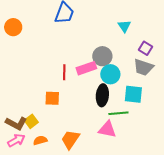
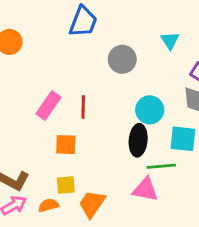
gray circle: (102, 56) -> (122, 59), moved
pink rectangle: (86, 68) -> (48, 106), moved, turned -36
yellow square: (31, 121) -> (66, 185), moved, turned 32

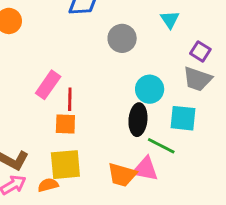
red line: (83, 107) -> (70, 99), moved
green line: (161, 166) -> (161, 146), turned 32
yellow square: (66, 185) -> (65, 165), size x1.6
orange trapezoid: (92, 204) -> (122, 175), moved, turned -108

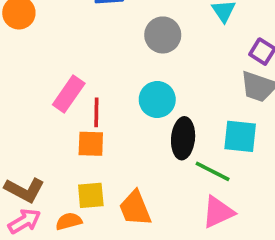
cyan circle: (150, 89) -> (157, 100), moved
yellow square: (65, 165) -> (91, 195), size x0.7
pink triangle: (145, 169) -> (218, 212), moved, turned -36
orange trapezoid: (122, 175) -> (135, 208), moved, turned 52

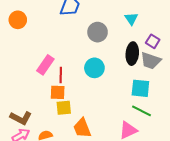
black ellipse: (183, 138) -> (132, 54), moved
green line: (213, 171) -> (141, 111), moved
yellow square: (91, 195) -> (64, 108), moved

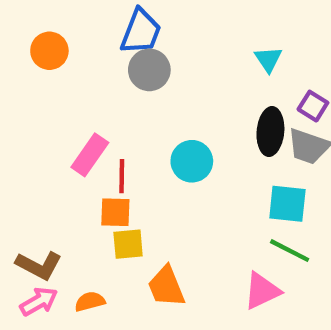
orange circle: (18, 20) -> (49, 51), moved
gray circle: (98, 32) -> (149, 70), moved

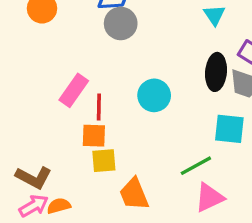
green line: (290, 251) -> (196, 166), moved, turned -56
orange semicircle: (90, 302) -> (59, 206), moved

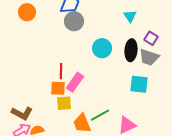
pink rectangle: (74, 90) -> (75, 82), moved
cyan circle: (154, 95) -> (102, 48), moved
green line: (196, 166) -> (100, 115), moved

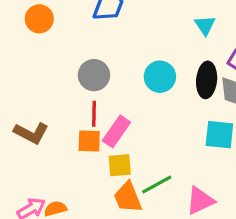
gray circle: (74, 21) -> (94, 75), moved
yellow square: (64, 103) -> (120, 165), moved
brown L-shape: (22, 113) -> (31, 133), moved

